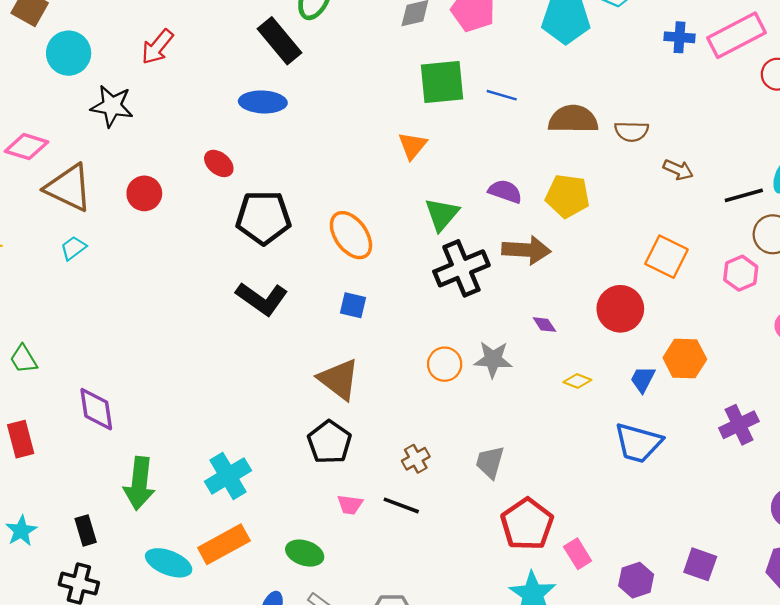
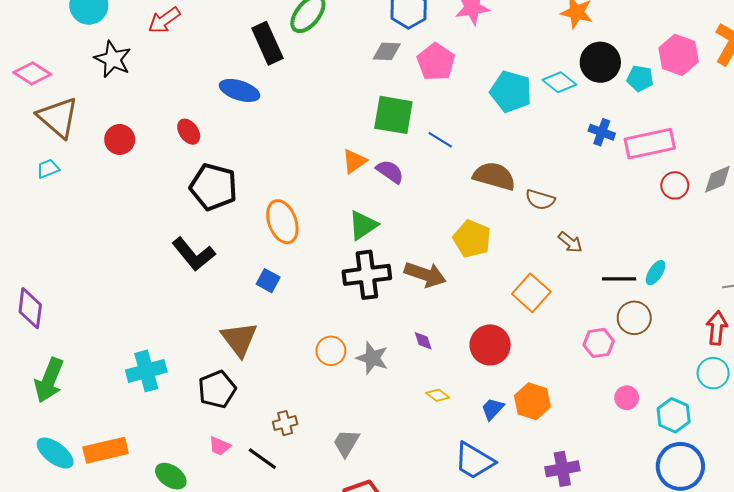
purple semicircle: (505, 191) -> (390, 172), moved
orange square: (666, 257) -> (531, 293), moved
cyan cross: (228, 476) -> (146, 371), moved

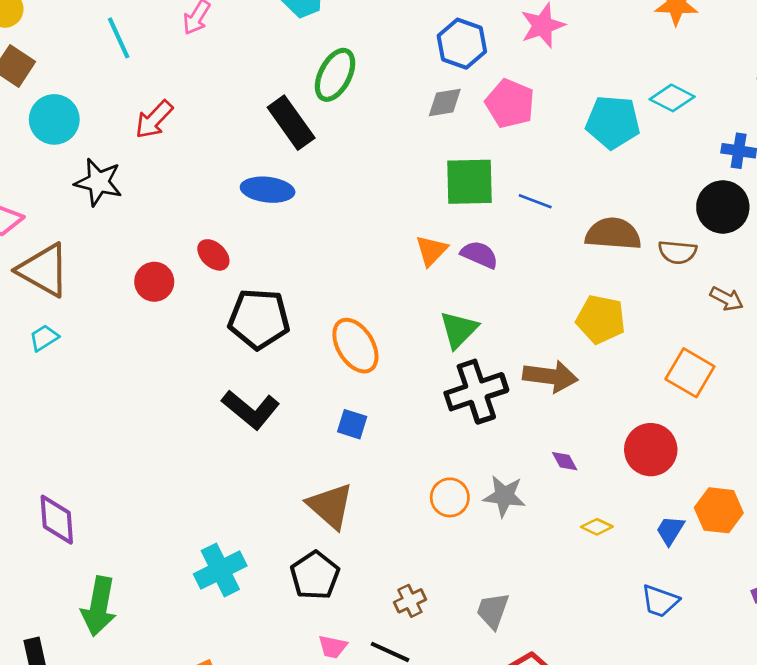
black circle: (600, 62) -> (723, 207), moved
red circle: (120, 139) -> (154, 282), moved
blue trapezoid: (474, 461) -> (660, 601), size x0.7

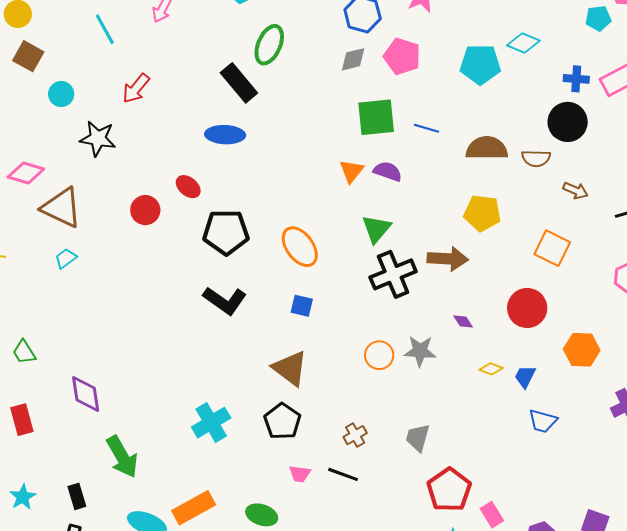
cyan circle: (54, 119) -> (61, 94), size x0.7
blue trapezoid: (670, 530) -> (525, 377), moved
green arrow: (99, 606) -> (122, 457), turned -36

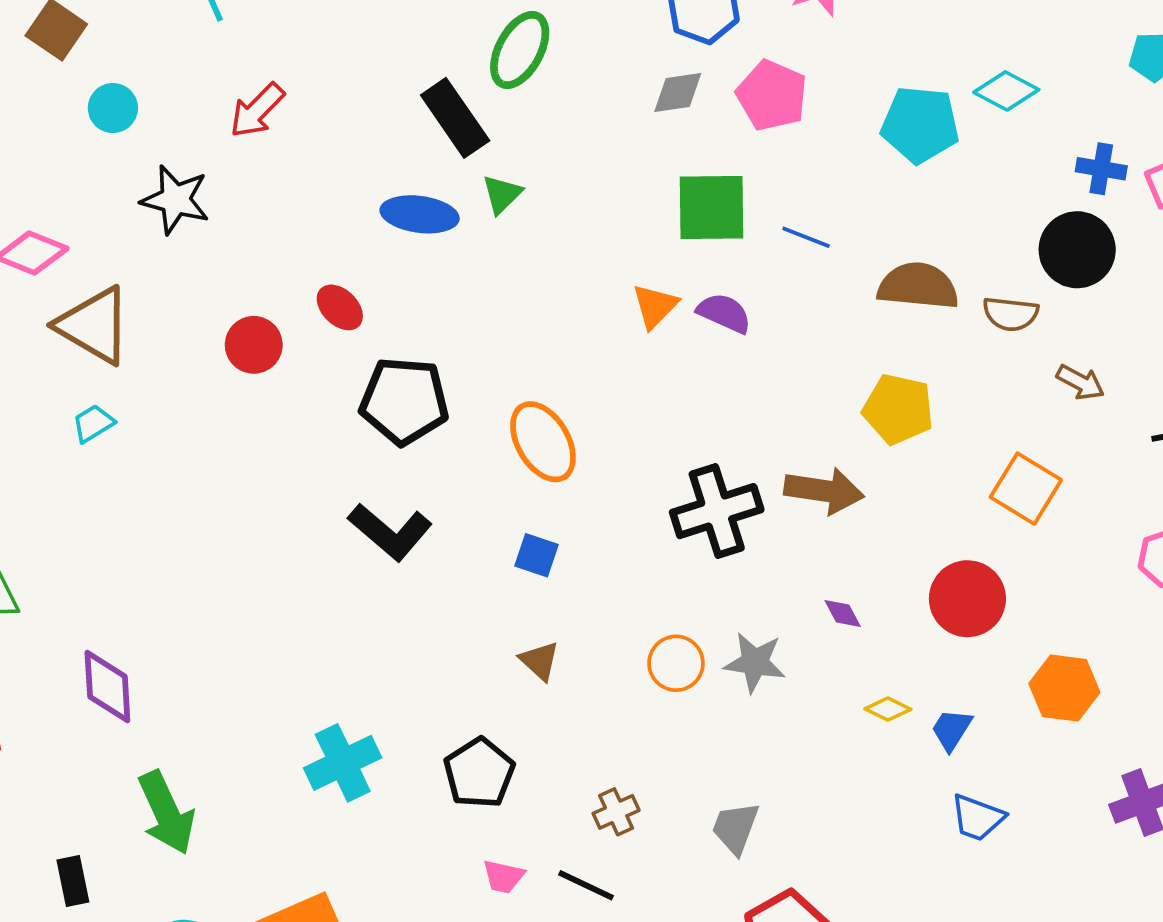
green triangle: (376, 229) -> (502, 194), moved, size x0.7
brown triangle: (290, 368) -> (540, 661), moved, size x0.6

